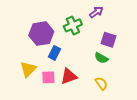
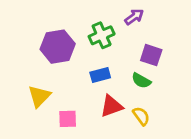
blue rectangle: (55, 53) -> (100, 75), moved, turned 48
red triangle: (69, 76) -> (111, 106), moved
pink square: (48, 77) -> (68, 119), moved

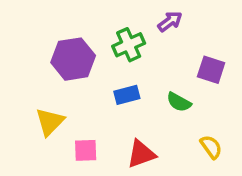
purple square: (151, 55) -> (211, 70), moved
red triangle: (111, 106) -> (141, 154), moved
yellow semicircle: (141, 116) -> (211, 147), moved

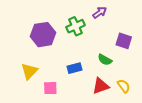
blue rectangle: (127, 95) -> (74, 68), moved
red triangle: (141, 154) -> (101, 86), moved

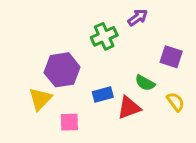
purple hexagon: (43, 35) -> (62, 70), moved
red triangle: (101, 86) -> (129, 108), moved
yellow semicircle: (124, 86) -> (175, 102), moved

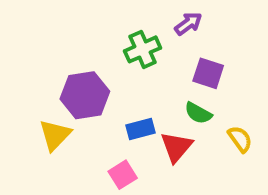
purple square: (171, 57) -> (208, 73), moved
red triangle: (129, 108) -> (176, 147), turned -30
pink square: (69, 122) -> (123, 175), moved, turned -30

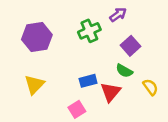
purple square: (208, 73) -> (131, 46), turned 30
purple hexagon: (85, 95) -> (37, 37), moved

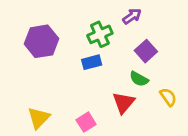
blue rectangle: (88, 81) -> (92, 62), moved
yellow triangle: (34, 85) -> (39, 118), moved

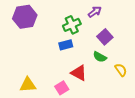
purple hexagon: (41, 41) -> (25, 17), moved
red triangle: (124, 103) -> (79, 73), moved, turned -42
yellow triangle: (39, 118) -> (28, 85), turned 42

